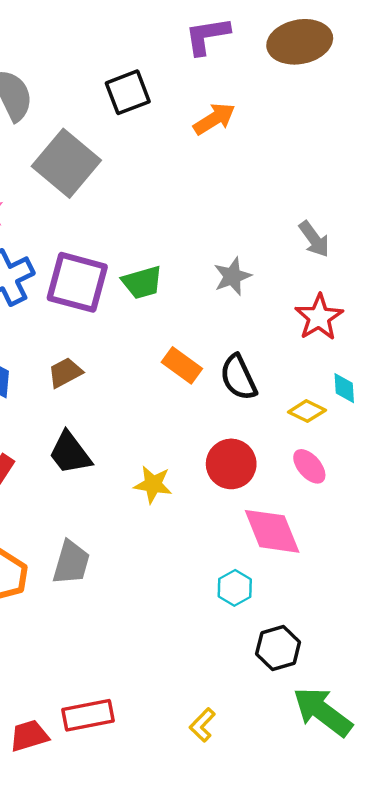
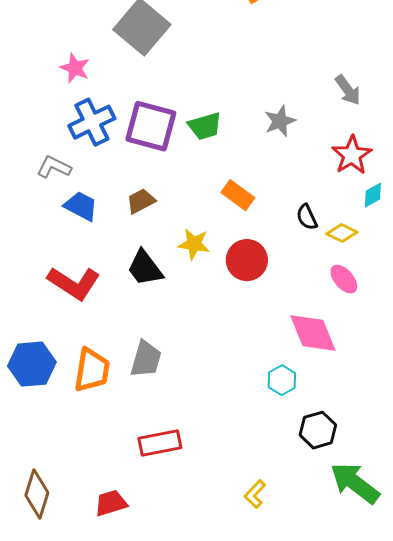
black semicircle: (238, 377) -> (307, 217), moved, size x0.7
cyan diamond: (344, 388) -> (373, 195), moved, turned 64
red circle: (231, 464) -> (247, 260), moved
yellow star: (153, 484) -> (194, 244), moved
red rectangle: (88, 715) -> (160, 443), moved

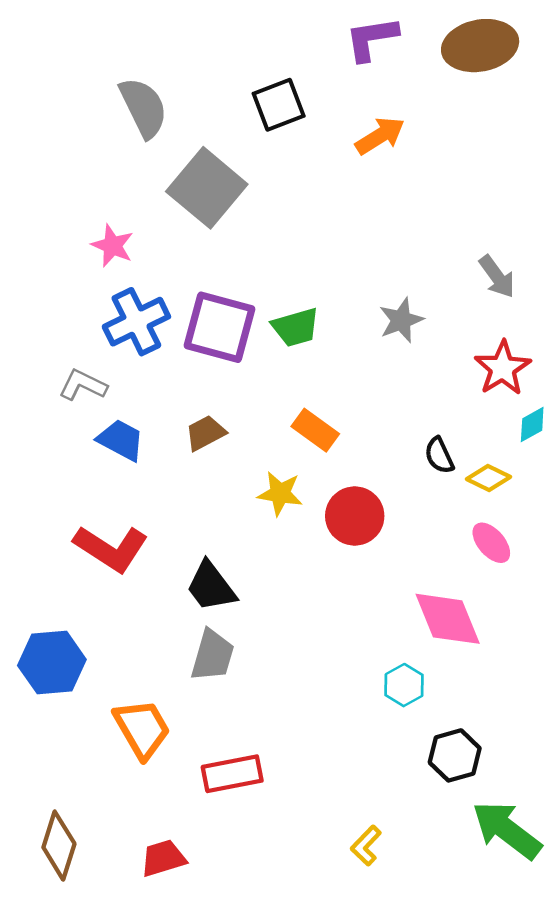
orange rectangle: (238, 195) -> (315, 430), moved
black trapezoid: (145, 268) -> (211, 586), moved
orange trapezoid: (92, 370) -> (142, 729), moved, turned -39

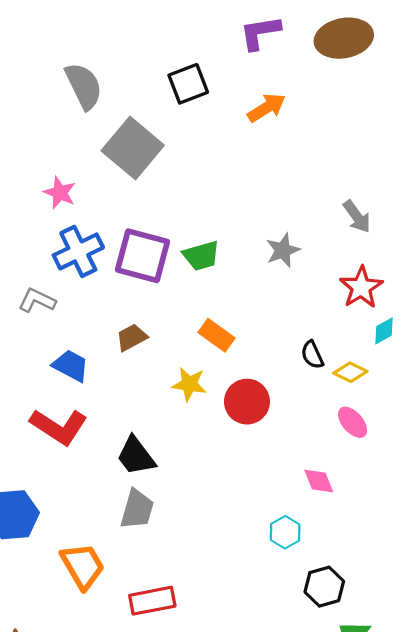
blue trapezoid: (121, 440) -> (71, 366), moved
pink diamond: (448, 619) -> (319, 481), size x0.6

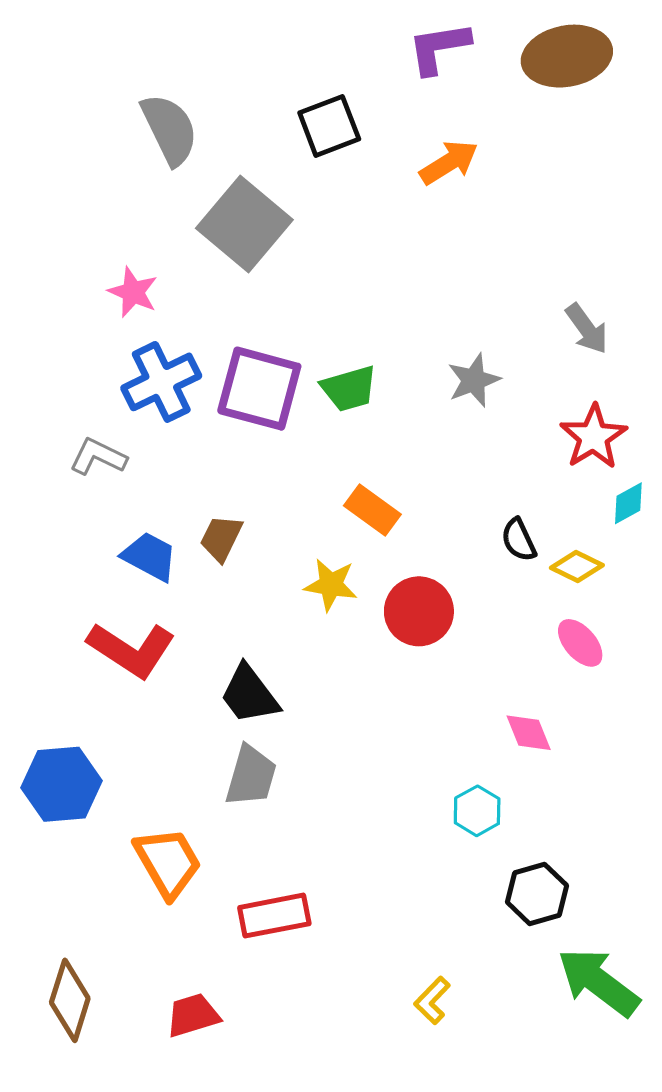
brown trapezoid: (132, 337) -> (221, 538), moved, turned -36

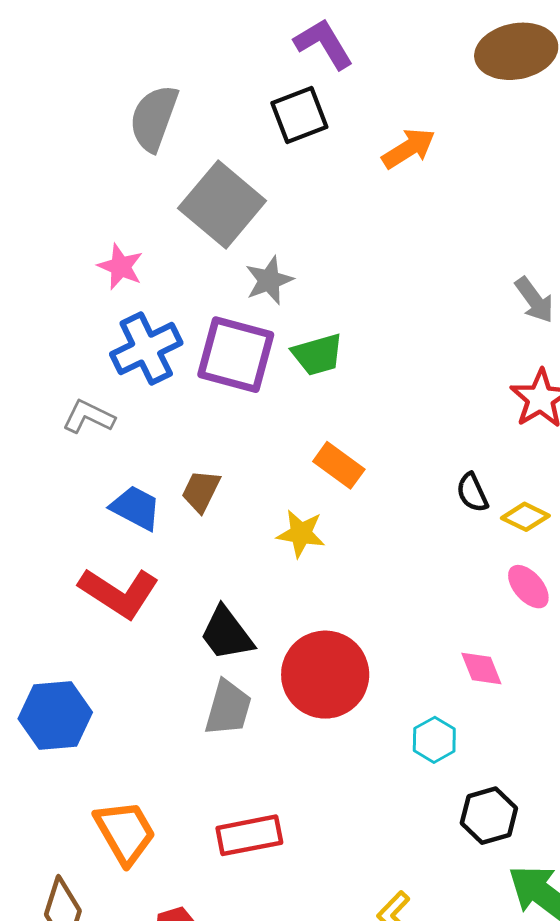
purple L-shape: (439, 48) -> (324, 44), moved, turned 68
gray semicircle: (170, 129) -> (154, 118), turned -134
gray star: (474, 380) -> (269, 280), moved
red circle: (419, 611) -> (325, 675), moved, size x1.4
orange trapezoid: (168, 862) -> (125, 832), moved

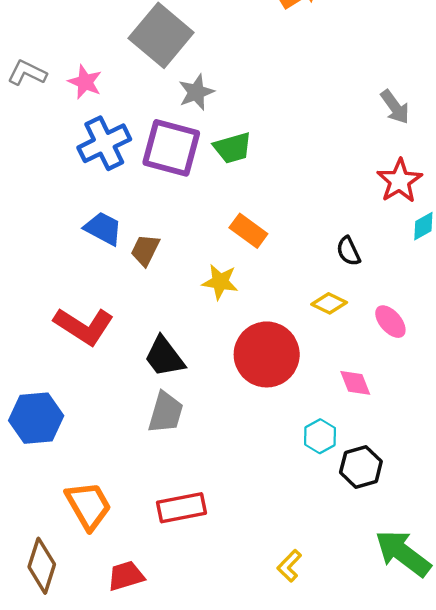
gray L-shape: (89, 417) -> (27, 73), moved
blue trapezoid: (136, 508) -> (103, 228), moved
yellow diamond: (525, 517) -> (329, 303), moved
red circle: (325, 675) -> (267, 354), moved
black hexagon: (489, 816) -> (361, 467), moved

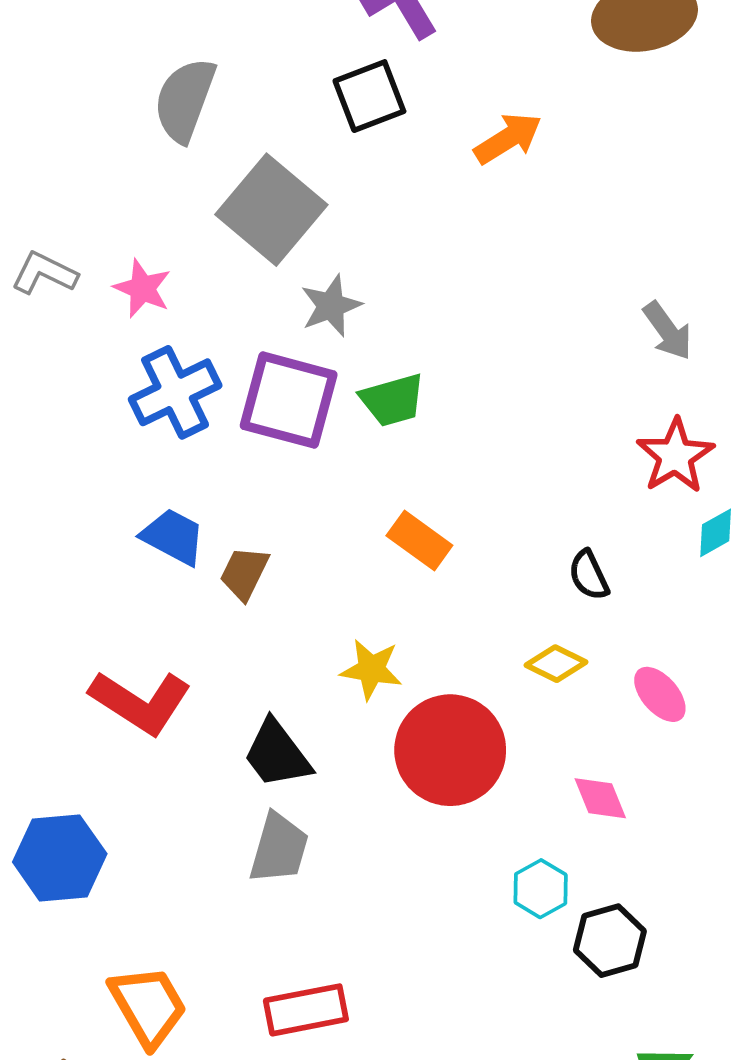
yellow star: (220, 282) -> (371, 669), moved

